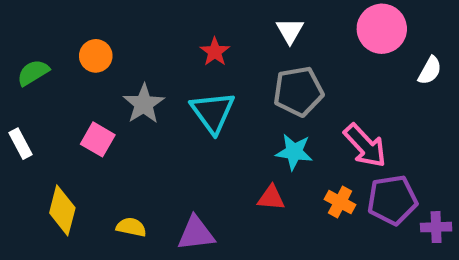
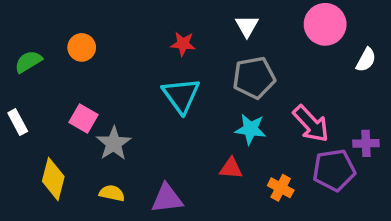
red star: (215, 52) -> (183, 44), turned -30
gray star: (144, 104) -> (114, 143), moved
orange cross: (340, 202) -> (281, 188), moved
purple cross: (436, 227) -> (366, 143), moved

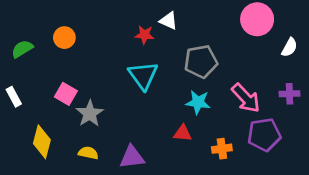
white triangle: (247, 26) -> (168, 21), moved, turned -36
purple cross: (366, 143) -> (289, 94), moved
orange cross: (281, 188) -> (222, 149), turned -36

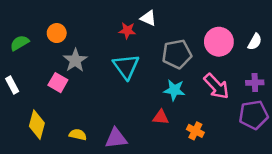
pink circle: (257, 19) -> (219, 42), moved
gray star: (90, 114) -> (75, 60), moved
purple pentagon: (264, 135) -> (254, 115), moved
orange cross: (222, 149) -> (195, 131), turned 35

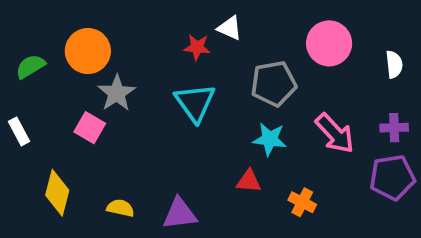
orange circle: (57, 33) -> (88, 51), size x1.5
pink circle: (219, 42) -> (329, 43), moved
white semicircle: (255, 42) -> (394, 64), turned -35

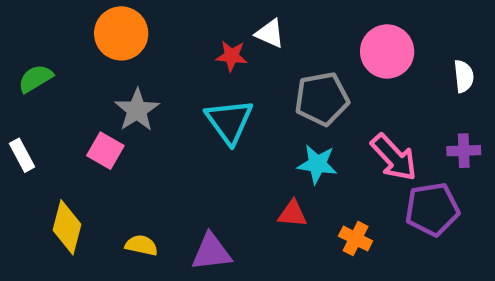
orange circle: (88, 51) -> (121, 33), moved
purple pentagon: (392, 177) -> (432, 209), moved

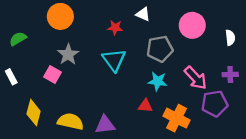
white triangle: (270, 33) -> (143, 14), moved
orange cross: (356, 239) -> (177, 118), size x1.6
yellow semicircle: (141, 245) -> (70, 121), size x1.6

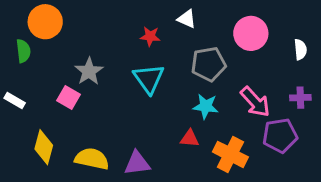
orange circle: (60, 16) -> (45, 22), moved
green semicircle: (18, 39) -> (23, 51), turned 114
white rectangle: (11, 77) -> (15, 100), turned -32

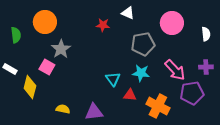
orange circle: (45, 22) -> (45, 22), moved
cyan triangle: (149, 79) -> (113, 79), moved, size x0.7
yellow diamond: (44, 147) -> (30, 87), moved
yellow semicircle: (92, 159) -> (63, 109), size x0.6

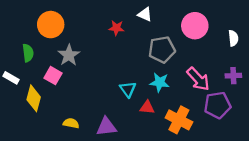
green semicircle: (16, 35) -> (28, 53), moved

